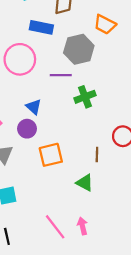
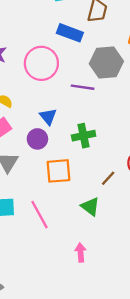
green cross: (85, 97) -> (84, 136), moved
brown line: (97, 154) -> (108, 178), turned 32
pink line: (55, 227) -> (39, 215), moved

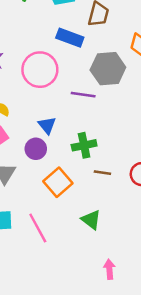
orange square: (59, 171) -> (58, 182), turned -36
brown line: (108, 178) -> (102, 173), moved, turned 56
pink arrow: (81, 253) -> (109, 269), moved

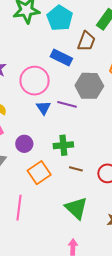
blue triangle: (47, 125) -> (43, 108), moved
green triangle: (91, 220) -> (76, 208), moved, size x1.4
pink line: (38, 228) -> (19, 208), turned 30

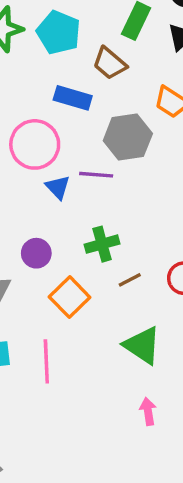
brown trapezoid: (86, 41) -> (110, 63), turned 120
brown line: (76, 169) -> (130, 280), turned -32

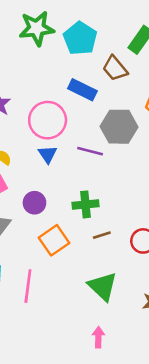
blue triangle: (58, 187) -> (48, 154), moved

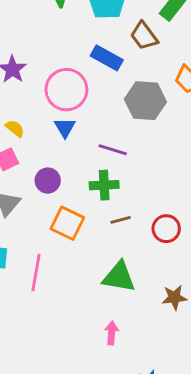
purple line: (90, 151) -> (113, 150), moved
orange square: (54, 240) -> (67, 223), turned -32
green triangle: (103, 286) -> (119, 277), turned -36

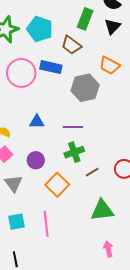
pink circle: (66, 90) -> (21, 73), moved
blue triangle: (65, 127) -> (37, 122), turned -42
orange square: (67, 223) -> (57, 185), turned 35

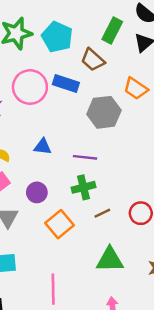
pink line: (46, 224) -> (53, 289), moved

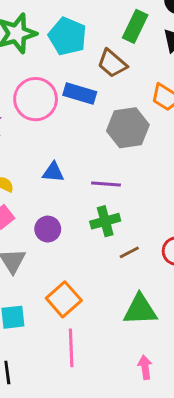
orange square: (59, 224) -> (64, 299), moved

